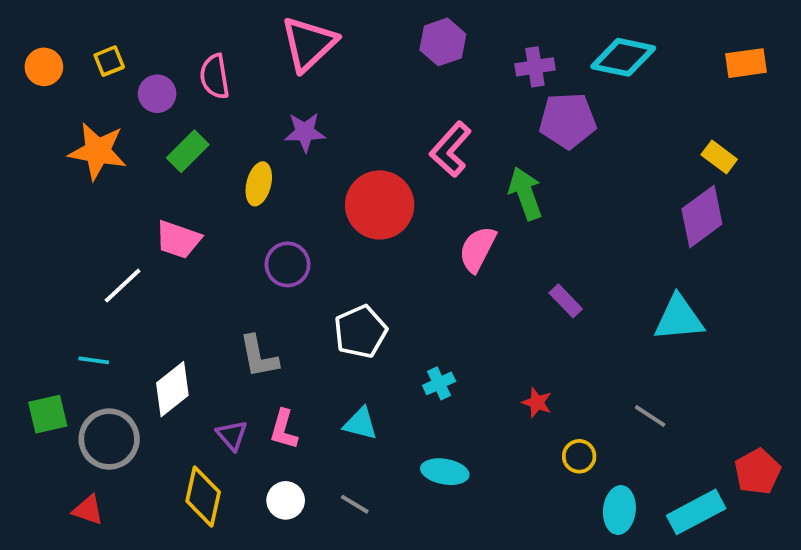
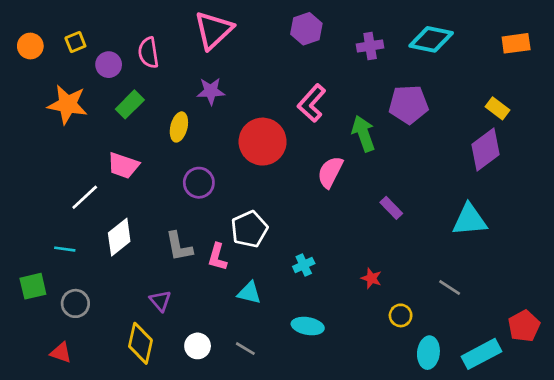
purple pentagon: (568, 121) -> (409, 104), moved
white diamond: (172, 389) -> (119, 237), moved
pink L-shape: (284, 429) -> (217, 257), moved
gray circle: (109, 439) -> (75, 303), size x0.7

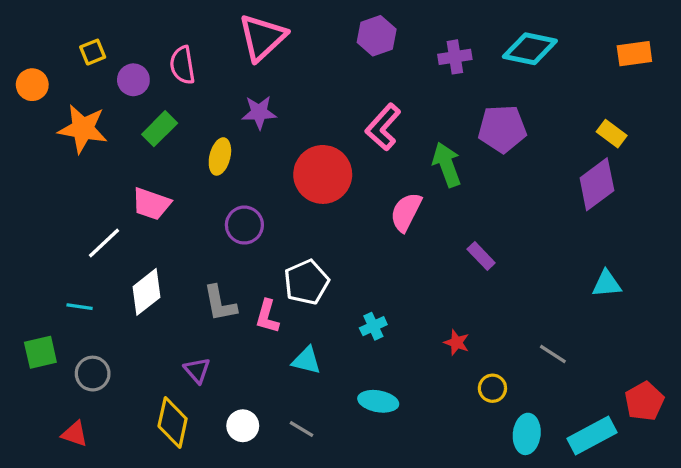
orange circle: (30, 46) -> (32, 85), moved
cyan triangle: (470, 220) -> (607, 284), moved, size x0.7

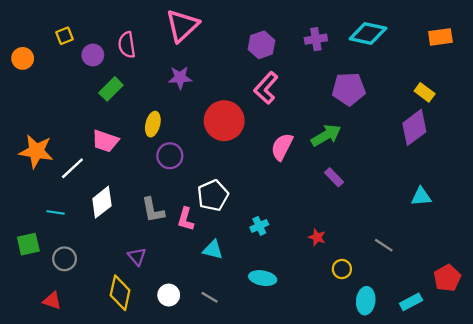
purple hexagon: (377, 36) -> (262, 45), moved
orange star: (83, 129) -> (36, 151), moved
yellow ellipse: (220, 156) -> (153, 124), moved
green arrow: (447, 165) -> (326, 135), moved, turned 80
cyan rectangle: (592, 436) -> (411, 302), size x0.7

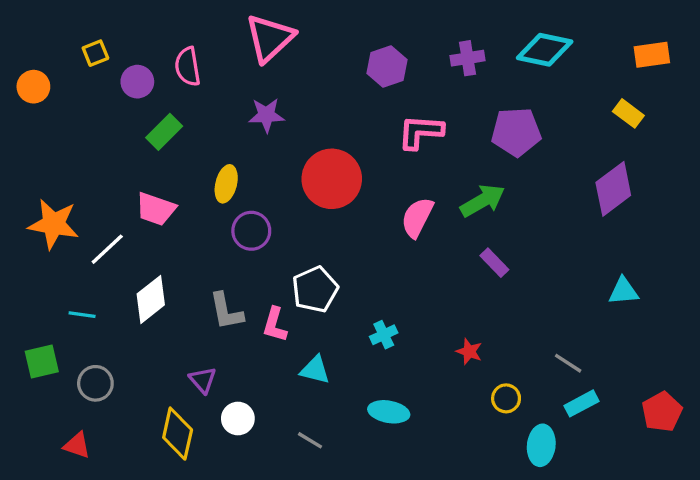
pink L-shape: (266, 88) -> (421, 132), moved, turned 52
yellow rectangle: (425, 92) -> (628, 113), moved
white circle: (169, 295) -> (238, 418), moved
cyan rectangle: (411, 302) -> (581, 403), moved

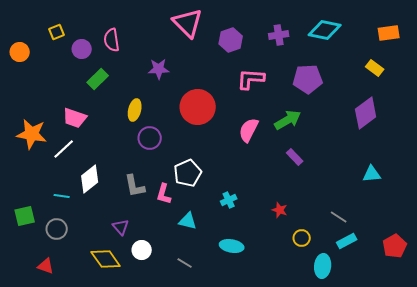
pink triangle: (270, 38) -> (188, 23), moved, turned -32
pink trapezoid: (156, 209) -> (75, 118), moved
cyan line: (82, 315) -> (62, 196), moved
yellow diamond: (178, 434) -> (106, 259), turned -48

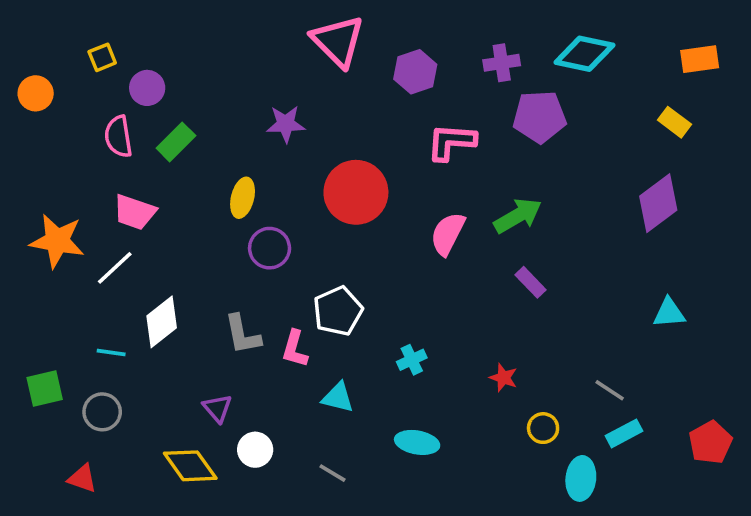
pink semicircle: (112, 40) -> (118, 137), moved
purple pentagon: (308, 79) -> (539, 117), moved

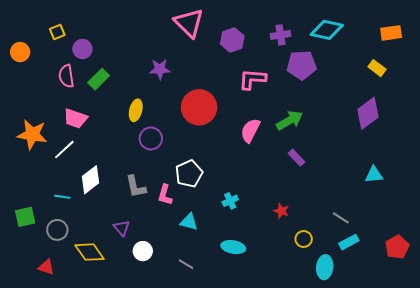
yellow diamond: (190, 466) -> (89, 252), moved

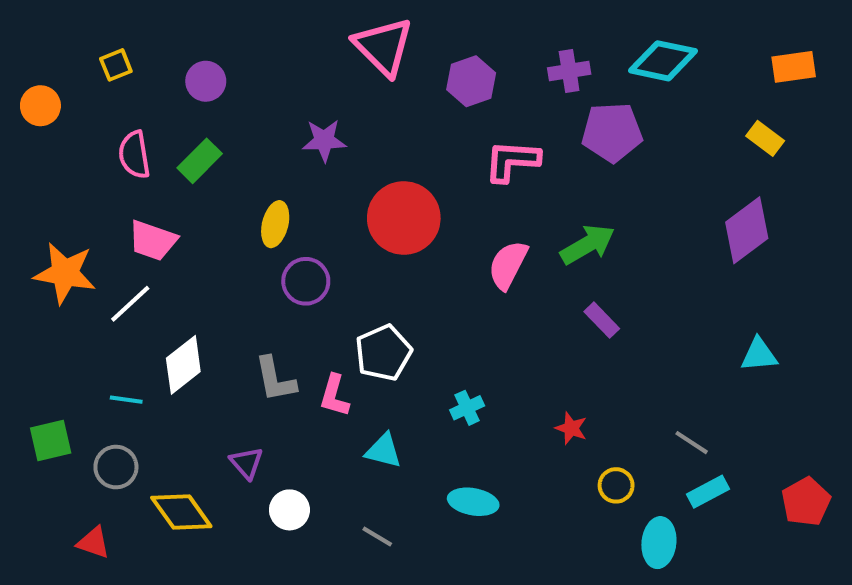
purple circle: (82, 49) -> (206, 81), moved

